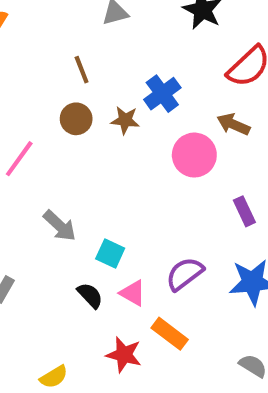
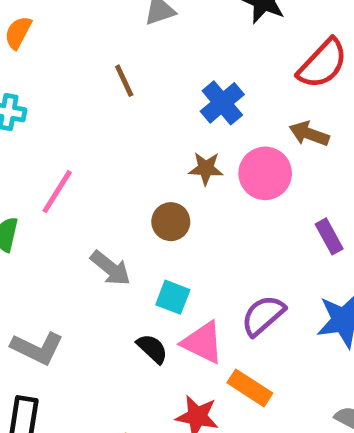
brown circle: (76, 119) -> (171, 222), moved
brown star: (125, 120) -> (206, 168), moved
pink triangle: (133, 293) -> (203, 342), size x1.4

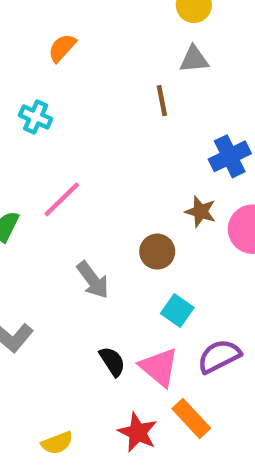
brown line: (124, 81) -> (162, 101), moved
cyan square: (173, 297) -> (177, 310), moved

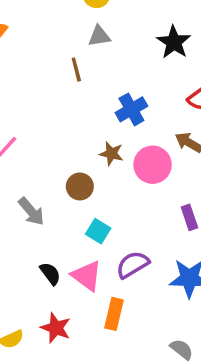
orange rectangle: (191, 418) -> (114, 314), turned 60
red star: (138, 432) -> (56, 328), moved

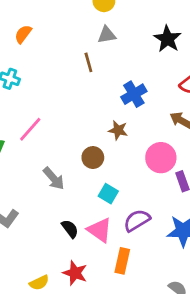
pink circle: (153, 165) -> (161, 158), moved

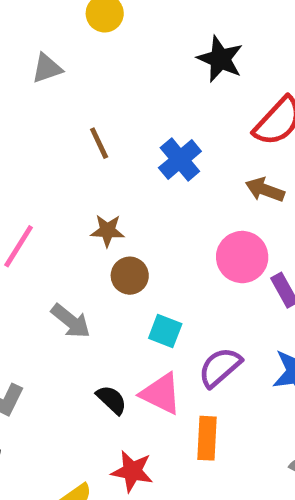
gray triangle: (107, 35) -> (47, 68), moved
brown line: (88, 62) -> (99, 143), moved
brown star: (118, 130) -> (107, 231), moved

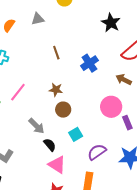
cyan square: (165, 331) -> (76, 134), turned 32
pink triangle: (161, 394) -> (57, 165), moved
black semicircle: (111, 400) -> (50, 145), moved

